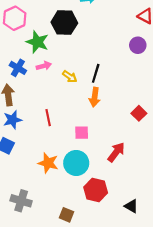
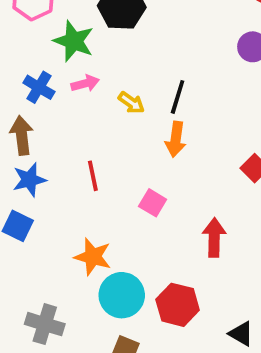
pink square: (82, 133) -> (153, 203), turned 32
red arrow: (116, 152) -> (214, 237), turned -36
cyan circle: (76, 163) -> (122, 295), moved

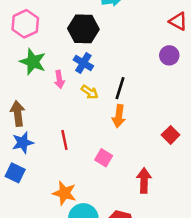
green star: (74, 41) -> (33, 62), moved
pink arrow: (85, 83) -> (59, 79), turned 96
blue cross: (39, 87) -> (83, 63), moved

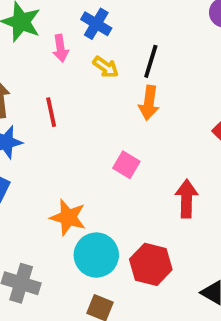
red line: (64, 140) -> (51, 112), moved

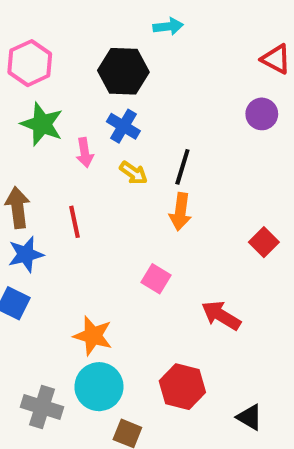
red arrow: (187, 199) -> (221, 315), turned -60
cyan circle: (96, 255) -> (99, 387), moved

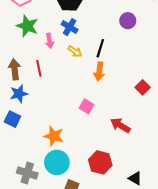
purple circle: (262, 114) -> (128, 21), moved
red line: (75, 222) -> (39, 68), moved

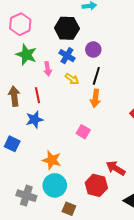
purple circle: (128, 21) -> (93, 50), moved
blue star: (19, 94) -> (34, 120), moved
red arrow: (120, 125) -> (116, 168), moved

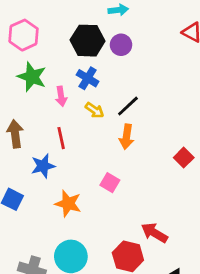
purple circle: (93, 50) -> (121, 45), moved
black line: (96, 76) -> (128, 106), turned 30
red line: (38, 95) -> (61, 138), moved
orange star: (52, 160) -> (68, 204), moved

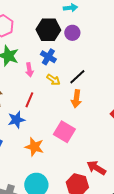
red line: (61, 138) -> (29, 100), turned 35
pink square: (110, 183) -> (64, 132), size x1.5

